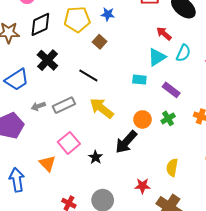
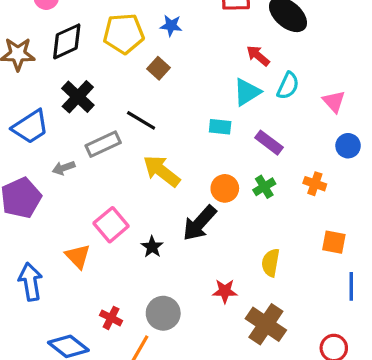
gray rectangle: (64, 105) -> (103, 144), moved

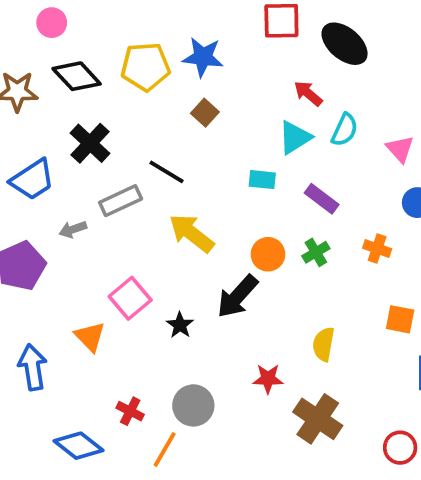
blue star: (171, 26) -> (203, 57), size x1.5
black diamond: (67, 41) -> (77, 76), turned 72
brown square: (158, 68) -> (205, 113), moved

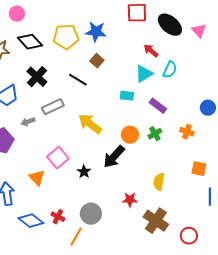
pink triangle: (400, 149) -> (199, 31), moved
black line: (167, 172) -> (78, 80), moved
blue diamond: (78, 446) -> (31, 221), moved
red circle: (400, 448) -> (189, 236), moved

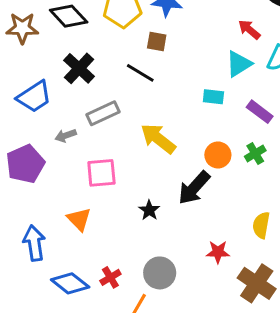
brown square: (97, 61) -> (157, 42), moved, turned -32
pink square: (58, 158) -> (101, 173), moved, turned 35
red cross: (58, 217) -> (110, 277), turned 32

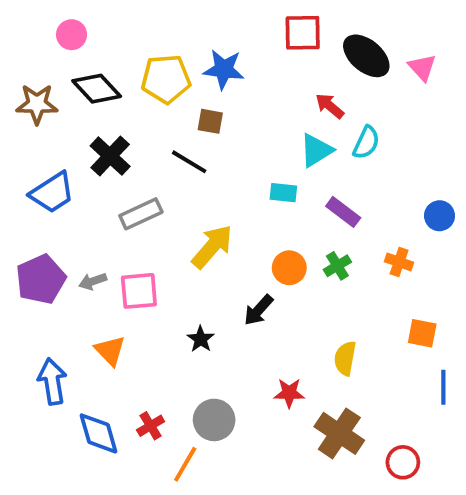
gray arrow: (66, 136) -> (93, 281), moved
yellow arrow: (158, 139) -> (212, 247), turned 93
black arrow: (194, 188) -> (258, 310), size x0.7
blue diamond: (70, 283) -> (99, 433), turned 36

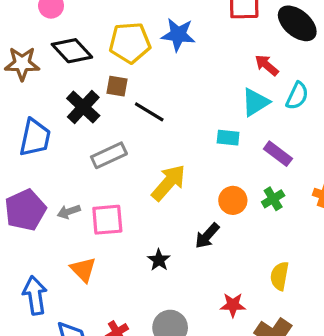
brown square: (210, 121) -> (117, 86), moved
blue trapezoid: (52, 193) -> (35, 138), turned -45

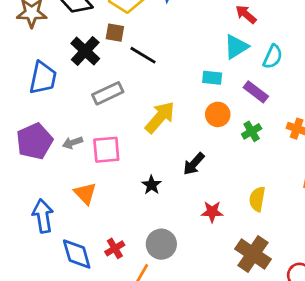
cyan semicircle: (297, 96) -> (273, 57), moved
orange circle: (233, 200) -> (218, 114), moved
red star: (233, 305) -> (212, 212), moved

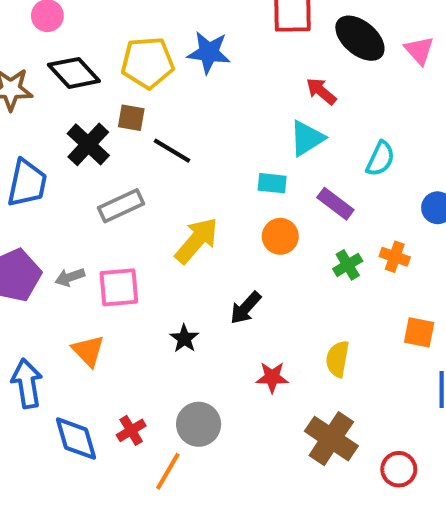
cyan semicircle: (273, 57) -> (380, 159), moved
green cross: (252, 131) -> (348, 265), moved

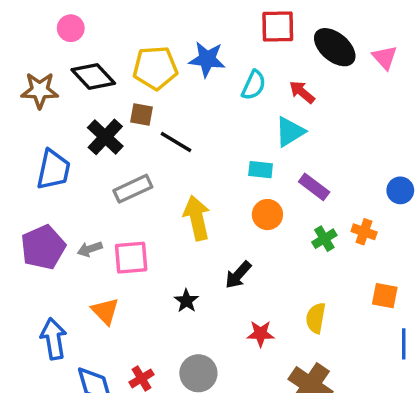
cyan semicircle: (380, 159) -> (254, 85), moved
yellow arrow: (197, 240) -> (197, 218), turned -54

